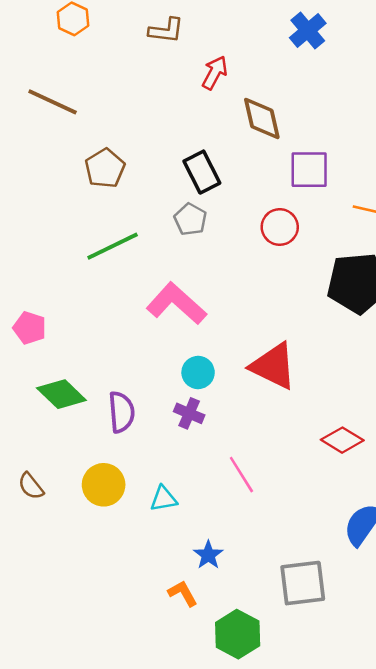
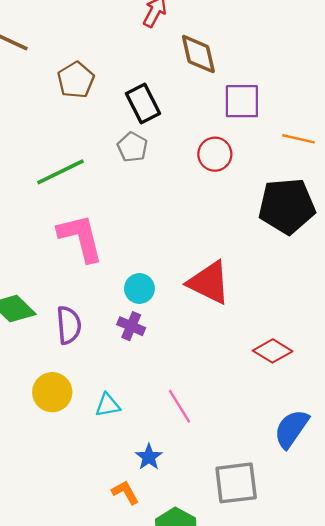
brown pentagon: (105, 168) -> (76, 80), moved
pink L-shape: (176, 304) -> (81, 238), moved, turned 34
pink line: (241, 475) -> (180, 406), moved

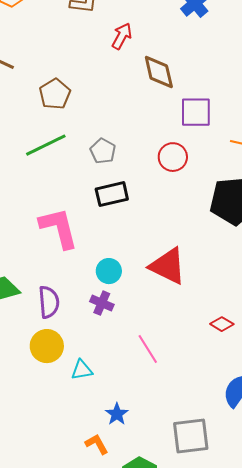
black rectangle: (143, 104) -> (112, 194), moved, turned -76
green line: (60, 172) -> (46, 145), moved
red diamond: (273, 351) -> (222, 324), size x0.7
yellow circle: (52, 392) -> (47, 346), moved
pink line: (180, 406) -> (148, 349), moved

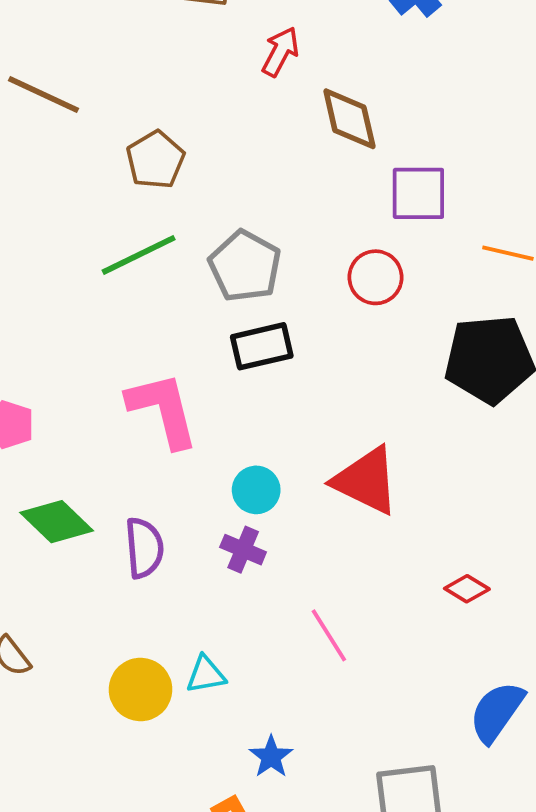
gray pentagon: (103, 151) -> (245, 266), size x1.5
yellow circle: (47, 346) -> (141, 689), moved

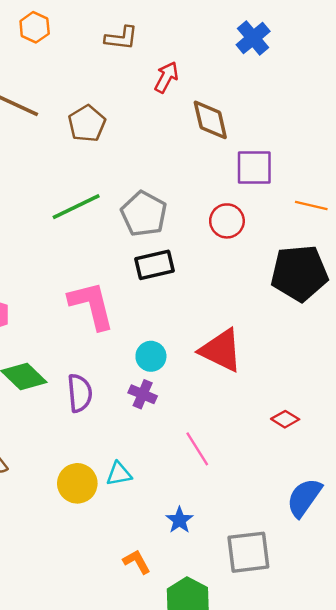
brown pentagon: (155, 160) -> (87, 124), moved
blue star: (271, 757) -> (179, 520), moved

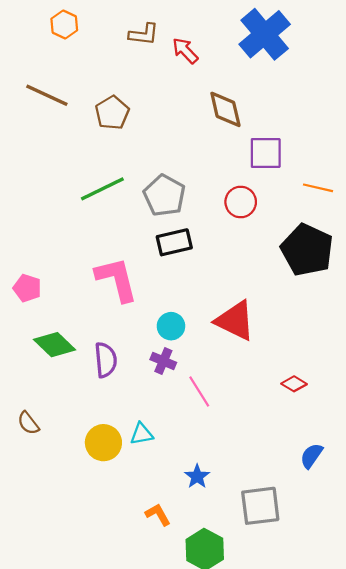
blue cross: (253, 38) -> (265, 34), size x1.6
red arrow: (166, 77) -> (185, 51), moved, turned -72
black pentagon: (299, 273) -> (307, 250), turned 30
pink line: (197, 449) -> (199, 391), moved
blue semicircle: (304, 498) -> (311, 456), size x0.7

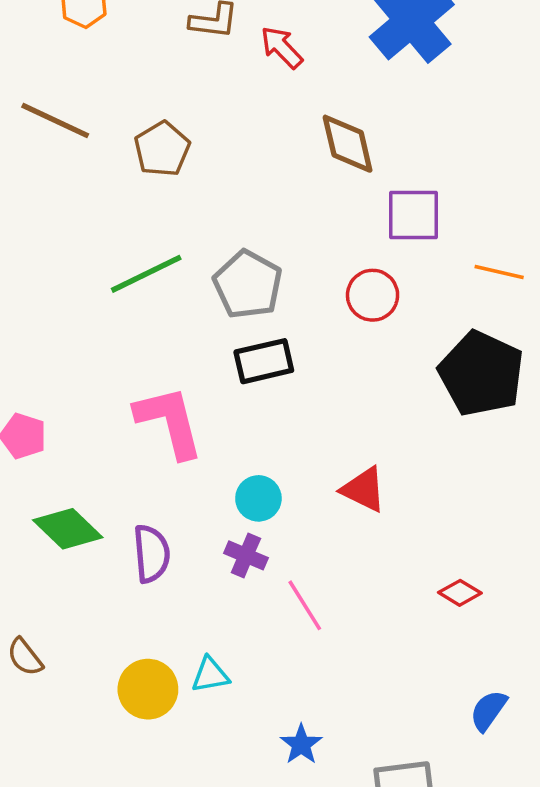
red triangle: (235, 321) -> (364, 489), size x0.7

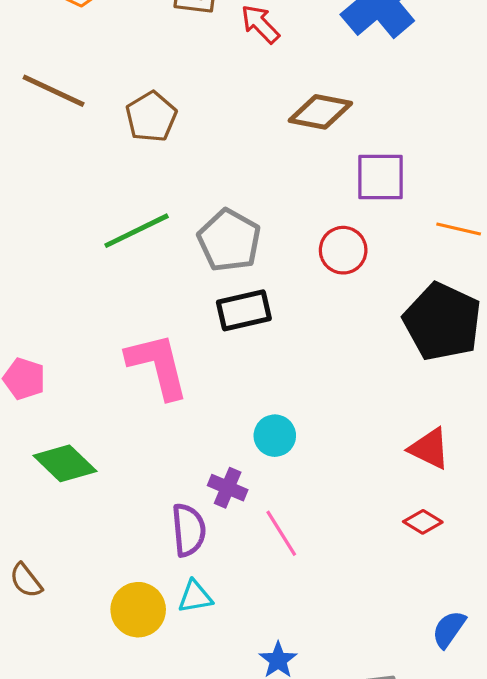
brown diamond: (348, 144) -> (320, 112), turned -66
red triangle: (364, 489) -> (429, 449), moved
cyan circle: (258, 498) -> (275, 436), moved
purple semicircle: (151, 554) -> (189, 530), moved

